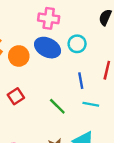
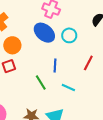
orange circle: (19, 56) -> (12, 45), moved
blue line: (81, 81) -> (55, 65), moved

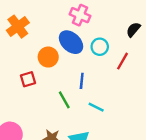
orange circle: (12, 45) -> (48, 57), moved
red line: (88, 63) -> (123, 61), moved

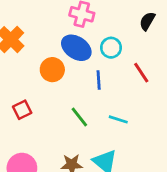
red line: (123, 61) -> (141, 73), moved, turned -54
red square: (28, 79) -> (22, 110), moved
blue line: (82, 81) -> (99, 80), moved

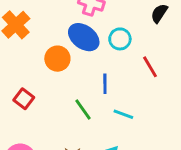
blue line: (99, 80) -> (105, 84), moved
red square: (22, 110) -> (24, 99), turned -30

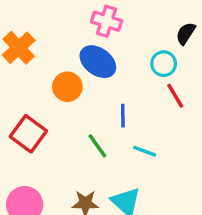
cyan circle: (120, 39) -> (164, 64), moved
red square: (24, 99) -> (28, 134), size x1.5

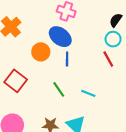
cyan circle: (164, 64) -> (113, 39), moved
blue line: (123, 116) -> (67, 59), moved

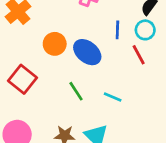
blue ellipse: (60, 37) -> (87, 52), moved
blue line: (67, 59) -> (117, 30), moved

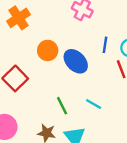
green line: (76, 91) -> (62, 106), moved

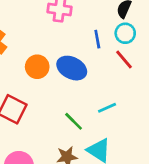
cyan line: (94, 104) -> (107, 108), turned -35

